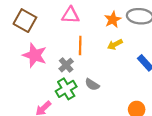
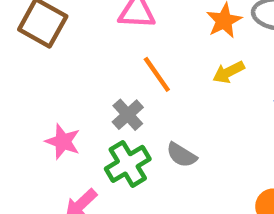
orange line: (80, 46) -> (157, 74), turned -36
pink star: (35, 55) -> (63, 142), moved, size x0.7

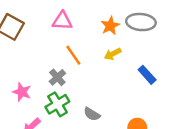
gray semicircle: (181, 155) -> (92, 114), moved

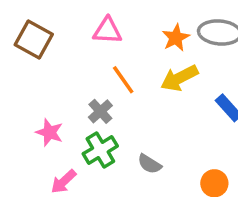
yellow arrow: (113, 54) -> (179, 78), size x1.5

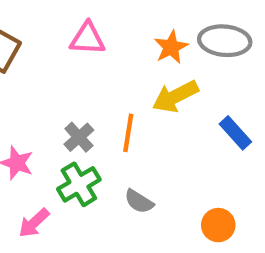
orange line: (123, 80) -> (128, 133), moved, turned 44

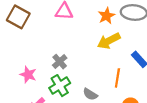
orange line: (128, 133) -> (117, 78), moved

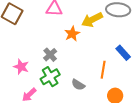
orange star: (107, 16) -> (72, 34), moved
yellow arrow: (109, 41) -> (92, 20), moved

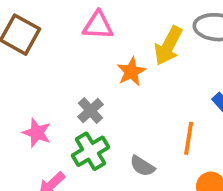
yellow arrow: (92, 20) -> (168, 46), turned -35

